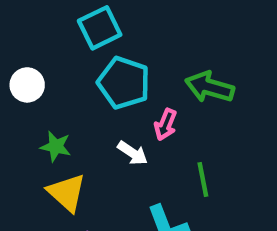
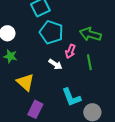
green star: (56, 146) -> (10, 56), moved
green line: (203, 179) -> (89, 62), moved

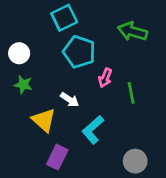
green arrow: (90, 34) -> (132, 31), moved
white arrow: (55, 64) -> (70, 100), moved
cyan L-shape: (71, 97) -> (93, 130), moved, turned 70

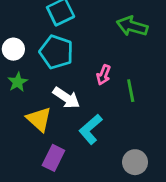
cyan pentagon: (79, 52) -> (56, 52), moved
green star: (23, 85) -> (18, 82), turned 30
white arrow: (70, 100) -> (66, 98), size x1.4

